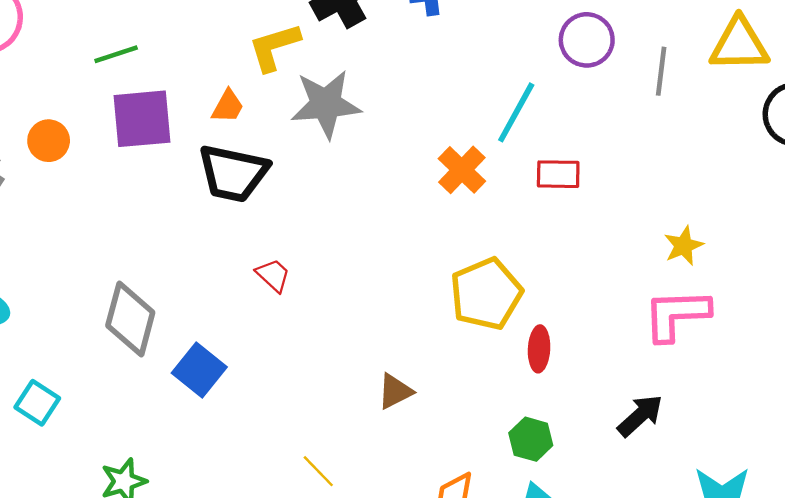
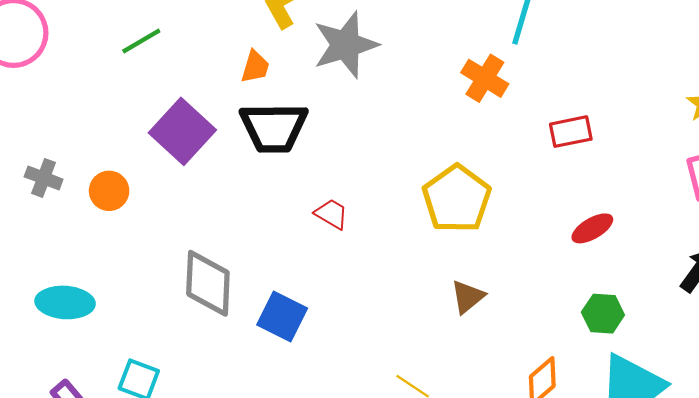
purple square: (142, 119) -> (182, 131), moved, turned -30
orange circle: (49, 141) -> (109, 191), moved
red rectangle: (558, 174) -> (571, 132), moved
yellow pentagon: (486, 294) -> (457, 199), moved
red ellipse: (539, 349) -> (592, 228), turned 69

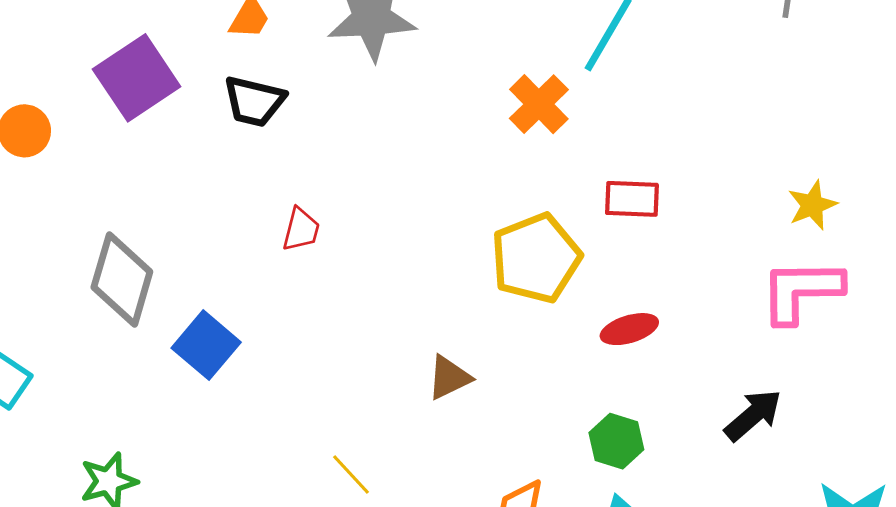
black trapezoid: (274, 128) -> (254, 101), size x0.7
yellow pentagon: (457, 199) -> (536, 258), moved
red trapezoid: (331, 214) -> (301, 229), turned 60

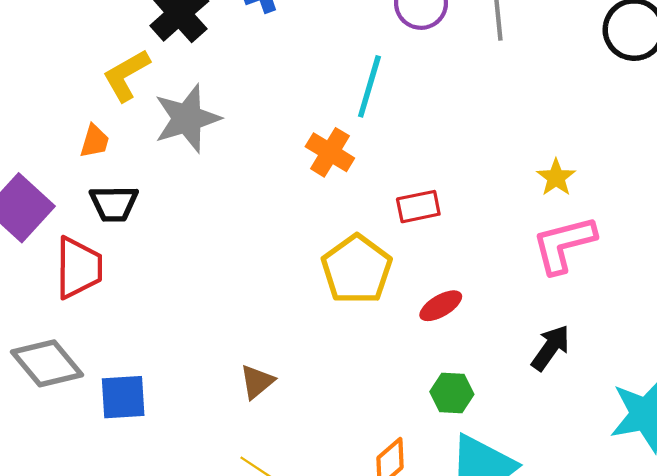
red trapezoid: (301, 229) -> (79, 268), moved, size x1.8
gray diamond: (122, 280) -> (47, 363), turned -42
blue square: (206, 345) -> (123, 397), turned -30
brown triangle: (449, 378) -> (257, 382), moved

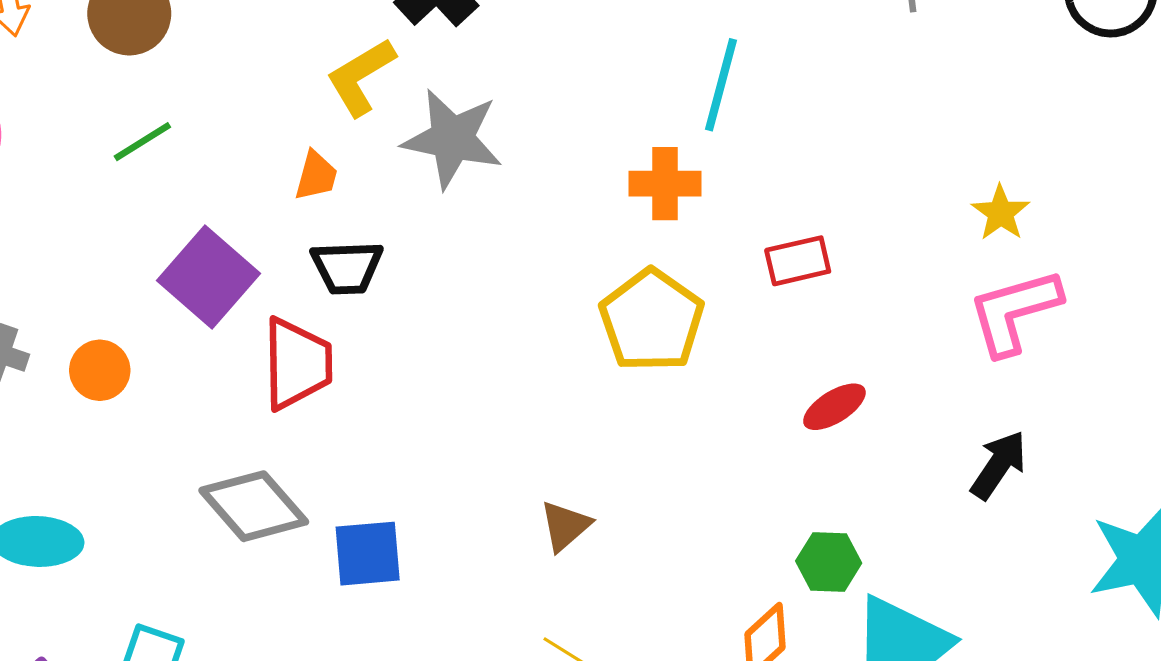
gray star: (187, 118) -> (452, 139), turned 30
orange cross: (330, 152) -> (665, 184), turned -30
yellow pentagon: (357, 270) -> (652, 320), moved
green hexagon: (452, 393) -> (829, 562), moved

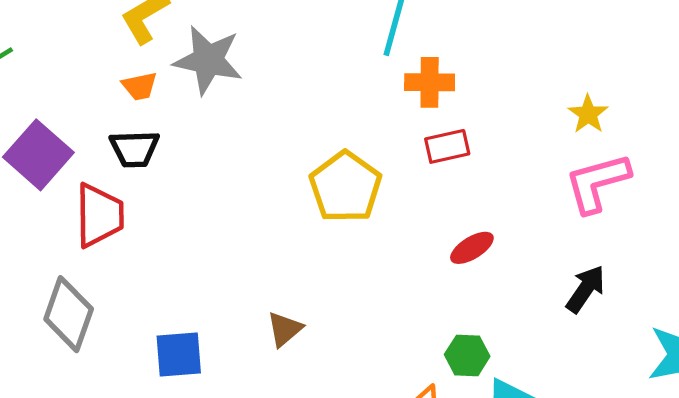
orange trapezoid: (316, 176) -> (140, 86), moved, turned 63
orange cross: (665, 184) -> (430, 82), moved
gray diamond: (254, 506) -> (69, 314), turned 60
blue square: (368, 554) -> (179, 355), moved

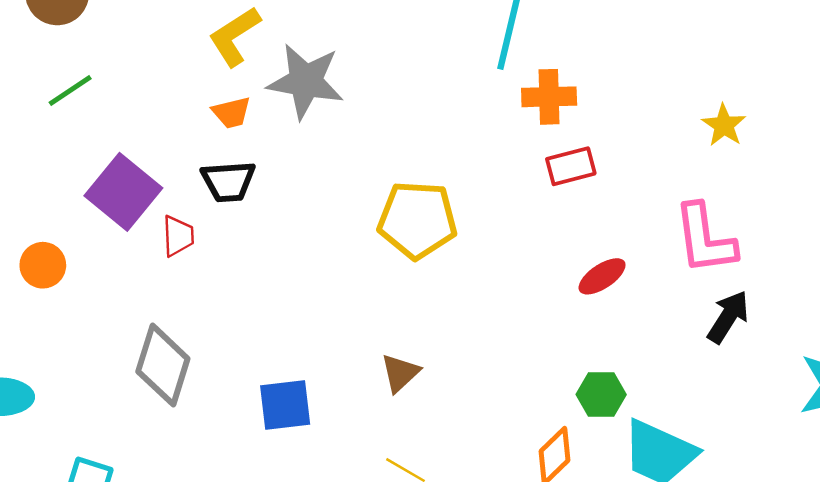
pink L-shape: (597, 183) -> (705, 239), moved, turned -80
yellow pentagon: (346, 187) -> (417, 220), moved, turned -30
red trapezoid: (99, 215) -> (178, 236), moved, size x0.6

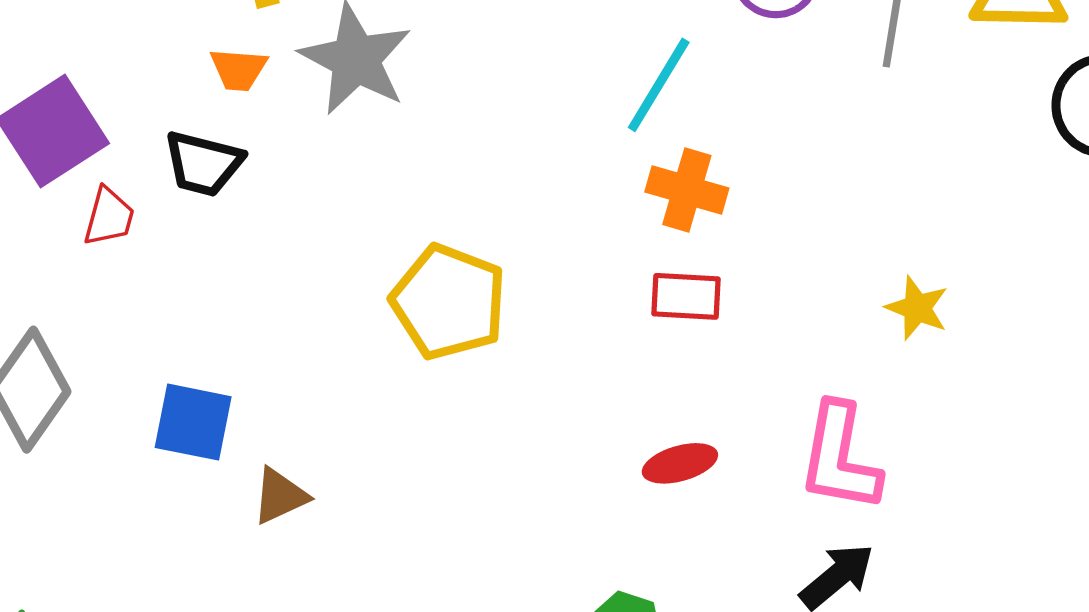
yellow star: (724, 125) -> (917, 308), turned -30
brown triangle: (400, 373) -> (280, 496), moved
blue square: (285, 405) -> (193, 422), moved

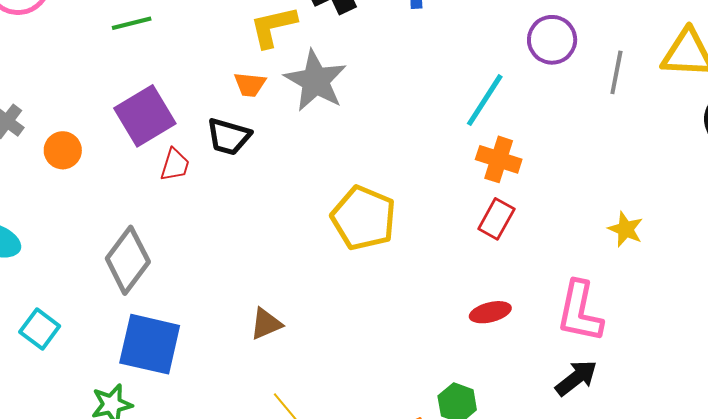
red rectangle: (686, 296) -> (496, 219), turned -66
blue square: (193, 422) -> (150, 344), moved, size x1.4

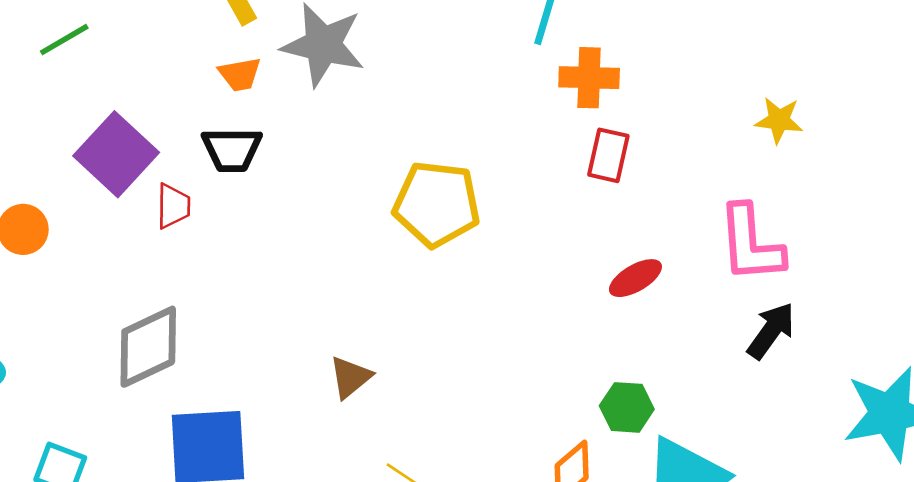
gray diamond: (128, 260) -> (148, 347), turned 44

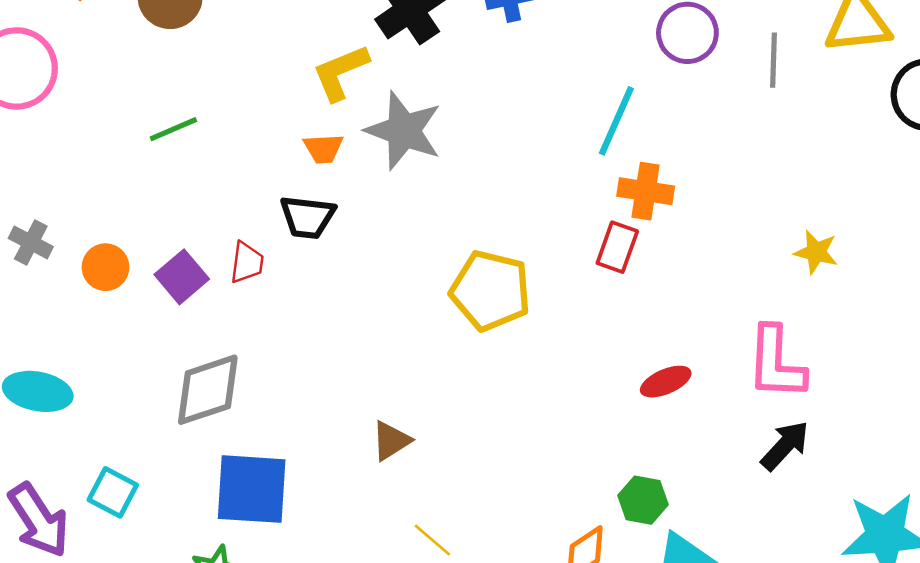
green line: (64, 40) -> (173, 129), moved
purple square: (116, 154) -> (182, 277), moved, size x0.7
red rectangle: (608, 155) -> (617, 247), moved

